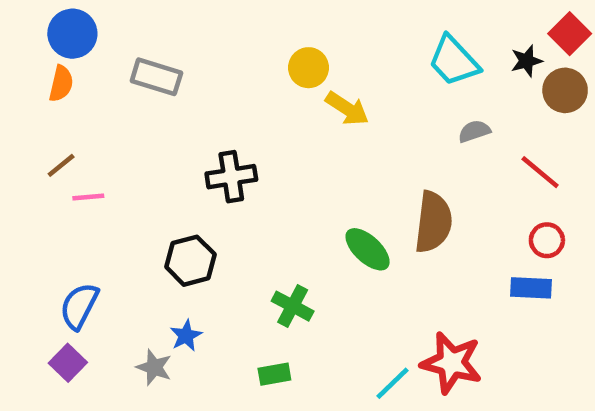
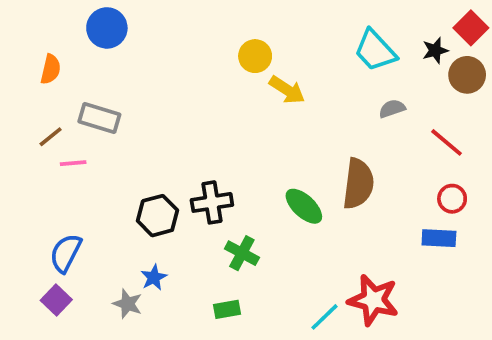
blue circle: (72, 34) -> (107, 28), moved
gray rectangle: (156, 77) -> (99, 118), moved
black cross: (231, 177) -> (212, 202), moved

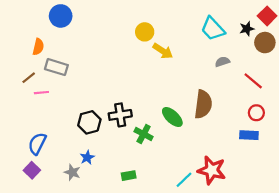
orange semicircle: (51, 69) -> (38, 47), moved
green cross: (242, 253) -> (144, 134), moved

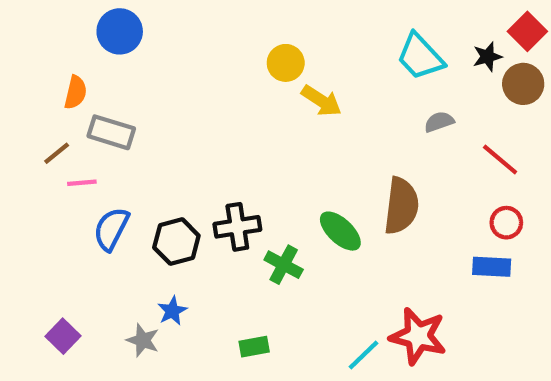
blue semicircle: (37, 144) -> (111, 229), moved

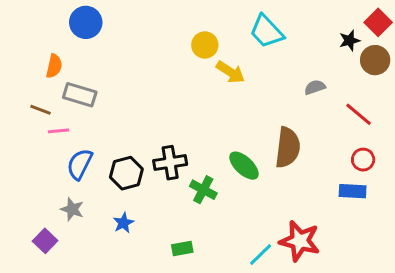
cyan trapezoid: (420, 57) -> (267, 31), moved
brown line: (57, 153) -> (41, 110), turned 60
gray star: (143, 340) -> (72, 209), moved

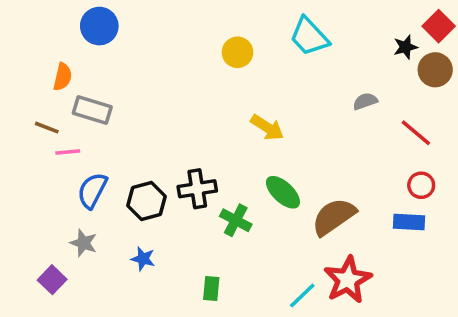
yellow arrow: (230, 72) -> (267, 128), moved
brown semicircle: (288, 147) -> (334, 217), moved, turned -132
blue star: (123, 223) -> (143, 259), turned -30
red star: (300, 241) -> (348, 280), turned 30
green rectangle: (182, 248) -> (211, 288), turned -75

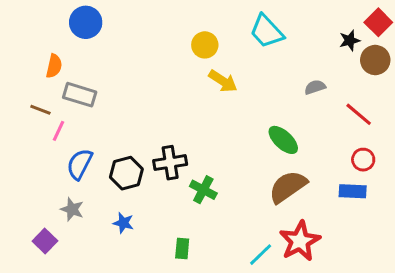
yellow arrow: (267, 128) -> (223, 81), moved
pink line: (68, 152) -> (59, 131), turned -60
green ellipse: (283, 192) -> (283, 140), moved

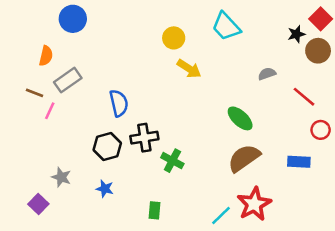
gray rectangle: (80, 95) -> (68, 80), turned -52
red circle: (363, 160) -> (321, 130), moved
blue semicircle: (80, 164) -> (119, 103), moved, turned 140

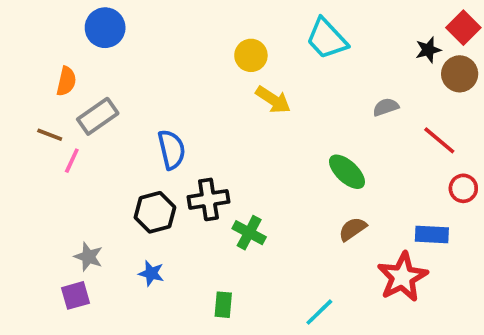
brown semicircle: (244, 158) -> (353, 229), size x0.6
purple square: (38, 204) -> (76, 295), moved, turned 30
red star: (254, 204) -> (402, 277), moved

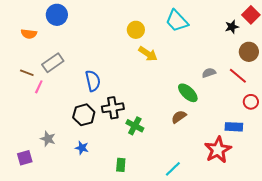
brown circle: (460, 74) -> (249, 52), moved
orange semicircle: (66, 81) -> (29, 34), moved, turned 84
gray semicircle: (386, 107) -> (209, 73), moved
brown semicircle: (353, 229) -> (179, 117), moved
purple square: (76, 295) -> (25, 158), moved

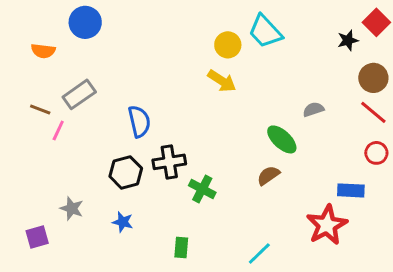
yellow circle: (136, 30) -> (228, 45), moved
red line: (238, 76) -> (373, 112), moved

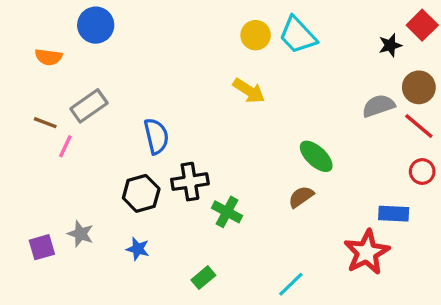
yellow circle: (228, 45) -> (256, 35), moved
gray semicircle: (313, 109) -> (378, 106), moved, size x1.4
purple square: (37, 237) -> (42, 247), moved
green rectangle: (181, 248) -> (203, 278), turned 45

